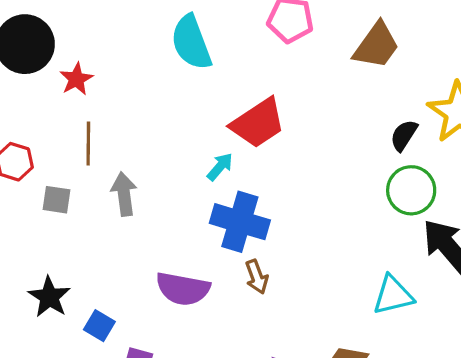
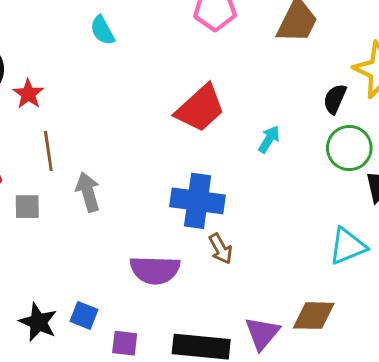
cyan semicircle: (191, 42) -> (102, 30), moved, size x0.6
cyan arrow: (220, 167) -> (269, 139), moved
black star: (49, 297) -> (38, 322), moved

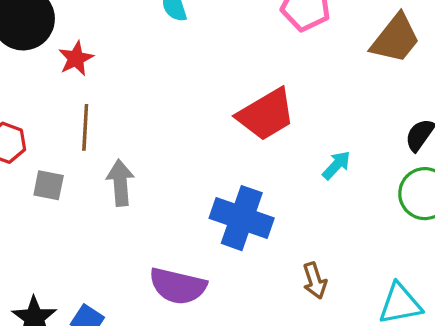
brown arrow: (221, 249) -> (315, 281), moved

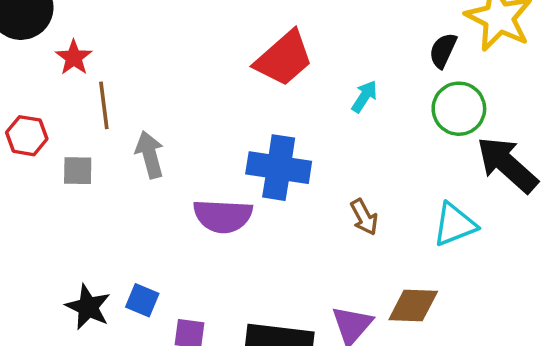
red star: (76, 58) -> (74, 58), moved
purple semicircle: (178, 286) -> (223, 216), moved

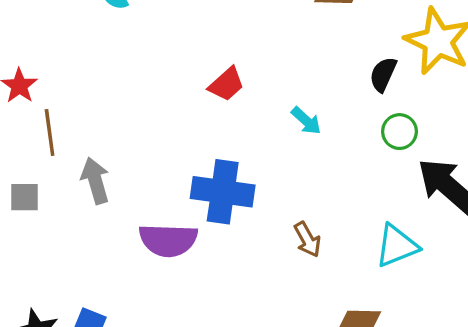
red trapezoid: (284, 59) -> (226, 84), size x0.6
cyan arrow: (364, 97) -> (306, 121), turned 100
green circle: (459, 109) -> (399, 132), size x0.7

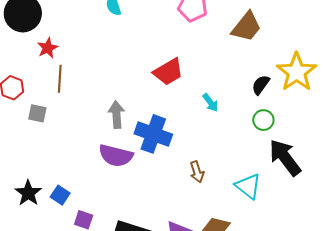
red trapezoid: (226, 84) -> (168, 72), size x1.4
gray arrow: (95, 181) -> (116, 115), moved
cyan triangle: (397, 246) -> (248, 186), turned 48

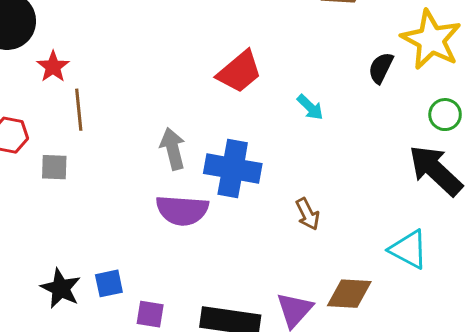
green circle: (263, 120) -> (445, 115), moved
cyan triangle: (248, 186) -> (409, 249), moved
blue square: (60, 195) -> (109, 283), turned -36

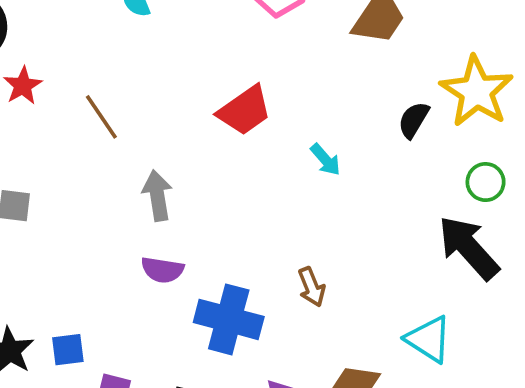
brown line: (79, 110) -> (101, 117), moved, turned -33
blue cross: (233, 169) -> (229, 319), moved
purple semicircle: (182, 210) -> (162, 270), size x0.7

